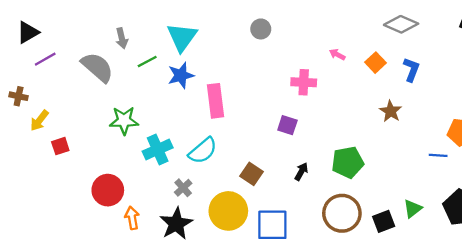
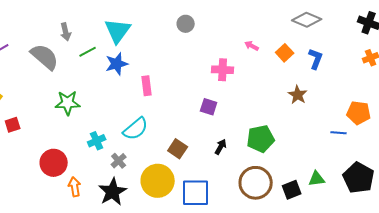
pink rectangle: (216, 101) -> (147, 86), size x0.7
cyan cross: (158, 150) -> (97, 141), moved, size x0.7
green triangle: (413, 209) -> (317, 179), turned 30

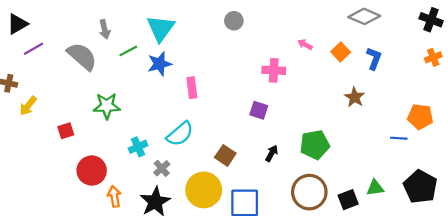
red square: (13, 125) -> (66, 131), moved

